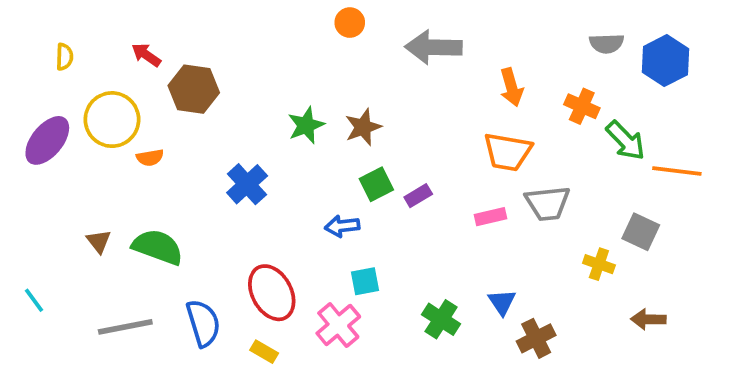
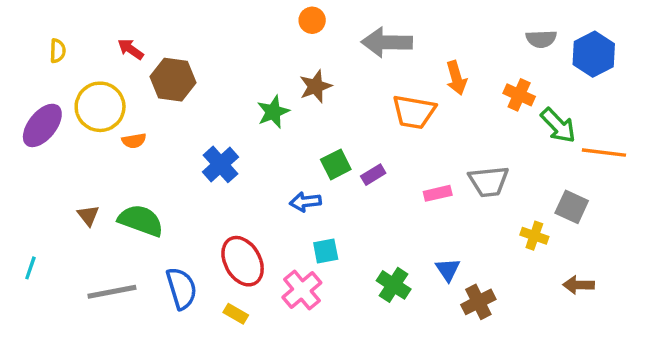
brown star: (363, 127) -> (316, 86), moved
orange trapezoid: (508, 152) -> (414, 112), moved
cyan line: (34, 300) -> (30, 268), turned 55

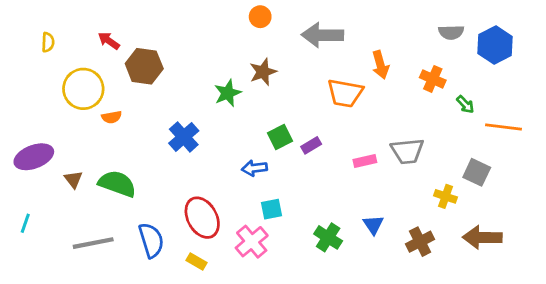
purple ellipse: (42, 125) -> (34, 157), moved, turned 30
green arrow: (558, 125) -> (465, 104), size x0.6
brown arrow: (578, 285) -> (482, 237), size x1.5
brown cross: (478, 302) -> (420, 242), moved

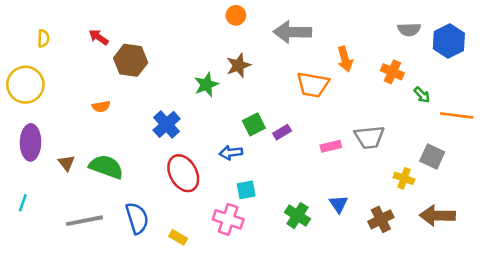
yellow circle: (83, 89) -> (25, 85), moved
purple ellipse: (34, 157) -> (31, 142), turned -68
red ellipse: (202, 218) -> (183, 173), moved
pink cross: (252, 242) -> (228, 219), turned -32

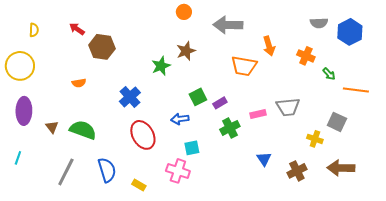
green cross: (297, 216) -> (230, 128), moved, turned 30
gray line: (84, 221) -> (66, 172), turned -52

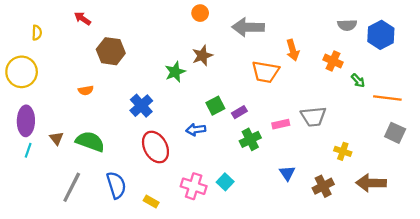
red arrow: (77, 29) -> (83, 19), moved
gray square: (337, 122) -> (395, 133), moved
cyan square: (192, 148) -> (225, 182), moved, turned -35
cyan line: (18, 158) -> (28, 150), moved

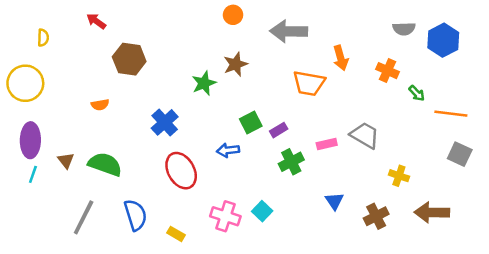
gray trapezoid: (313, 117) -> (365, 135), turned -144

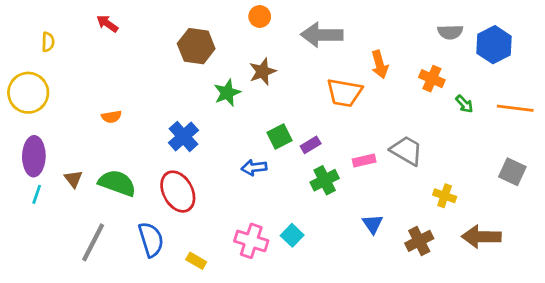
brown hexagon: (129, 59) -> (196, 46), moved
orange line: (451, 114) -> (515, 108), moved
red ellipse: (181, 171) -> (178, 192), moved

